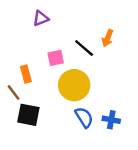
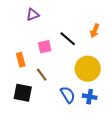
orange arrow: (108, 38) -> (95, 31), moved
yellow circle: (74, 85) -> (88, 69), moved
brown line: (14, 93) -> (42, 75), moved

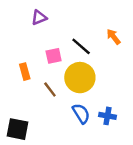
orange arrow: (95, 31) -> (113, 37), turned 120
yellow circle: (88, 69) -> (80, 78), moved
black square: (23, 93) -> (18, 129), moved

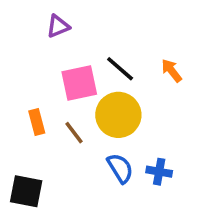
orange arrow: (113, 37) -> (172, 71), moved
pink square: (54, 56) -> (79, 83), size x1.5
orange rectangle: (25, 72) -> (37, 122), moved

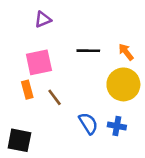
black line: (120, 69) -> (88, 51), turned -40
pink square: (79, 83) -> (39, 62), moved
yellow circle: (118, 115) -> (123, 84), moved

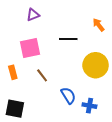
orange arrow: (126, 52) -> (99, 25), moved
orange rectangle: (27, 90) -> (13, 72), moved
blue cross: (117, 126) -> (89, 106), moved

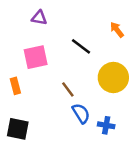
purple triangle: (33, 15) -> (39, 18), turned 32
black line: (68, 39) -> (81, 46), turned 36
brown line: (42, 75) -> (68, 89), moved

